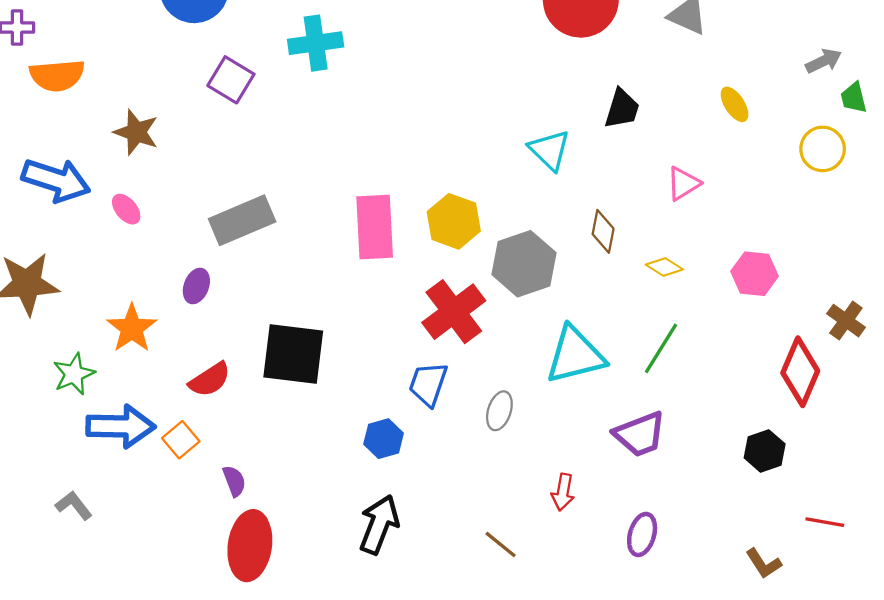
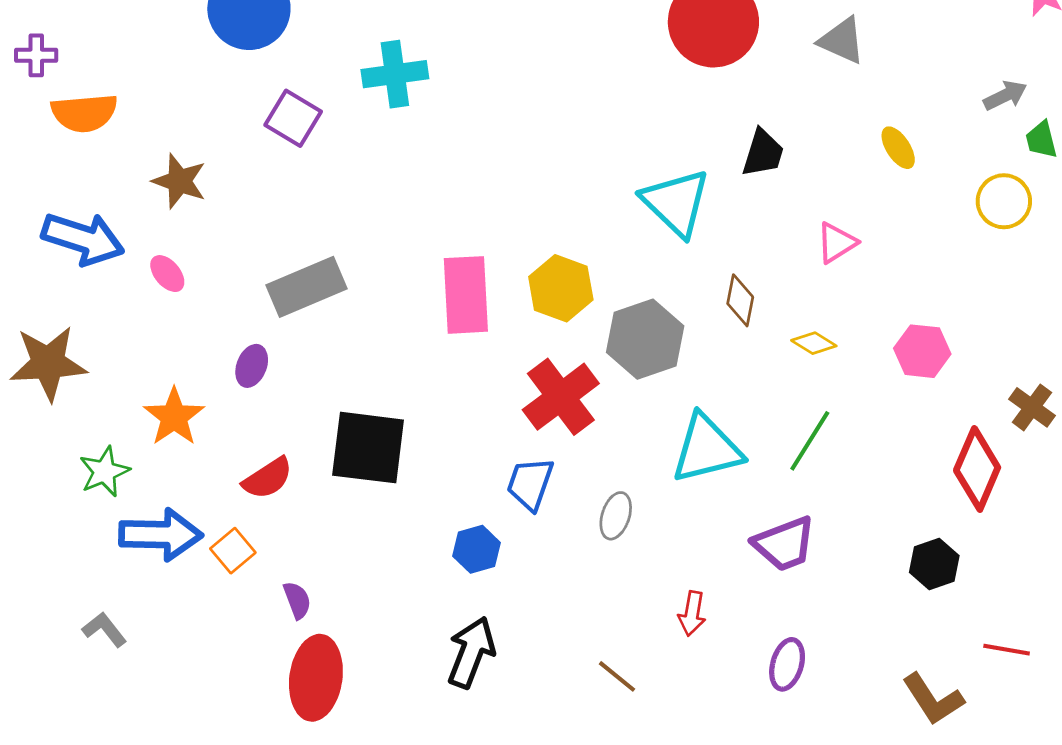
cyan triangle: (550, 150) -> (676, 203), size x1.4
brown L-shape: (764, 563) -> (933, 699), size x1.4

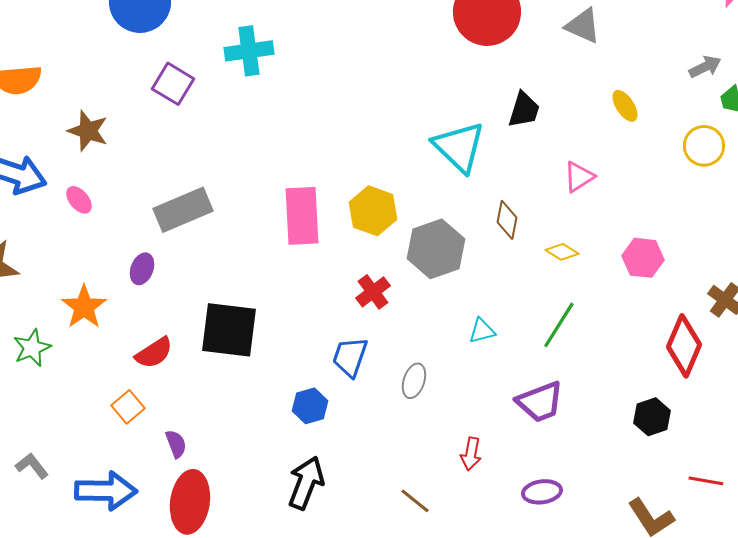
red cross: (561, 397) -> (373, 292), size x0.6
cyan triangle: (707, 449) -> (482, 331), size x0.5
blue arrow: (161, 535) -> (106, 491), moved
purple ellipse: (787, 664) -> (542, 492), turned 66

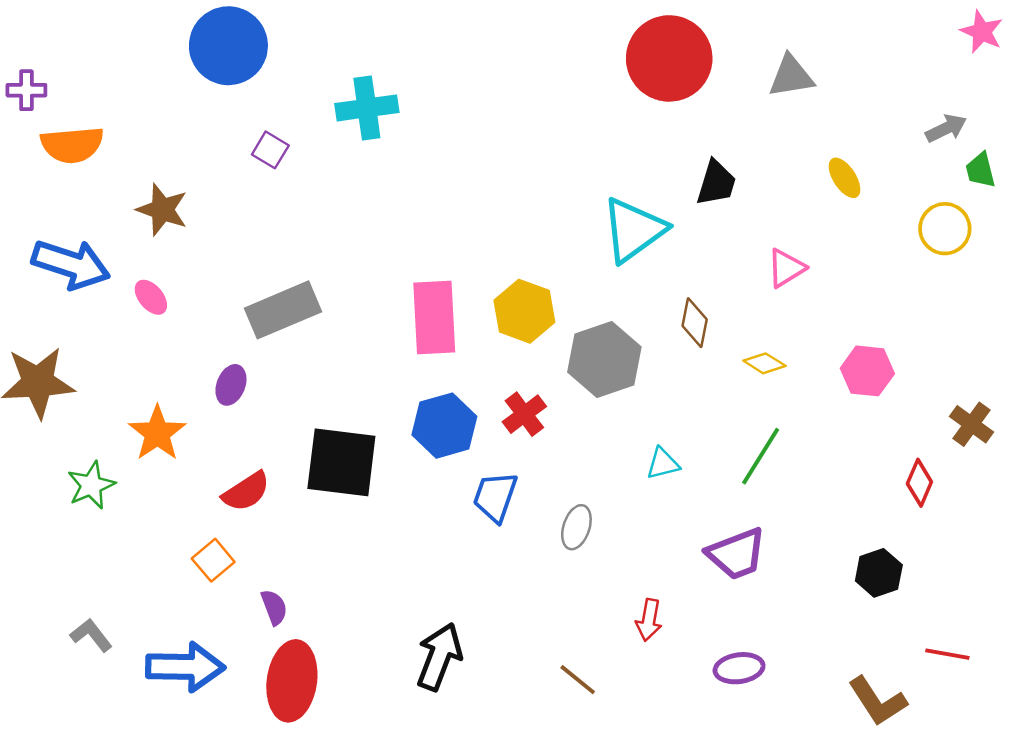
gray triangle: (583, 26) -> (791, 76), turned -33
purple square: (173, 84) -> (270, 150), size x0.7
cyan triangle: (459, 147) -> (634, 230), turned 40
red diamond: (684, 346) -> (919, 483), size x0.6
blue hexagon: (310, 406) -> (444, 426), moved, size x1.4

